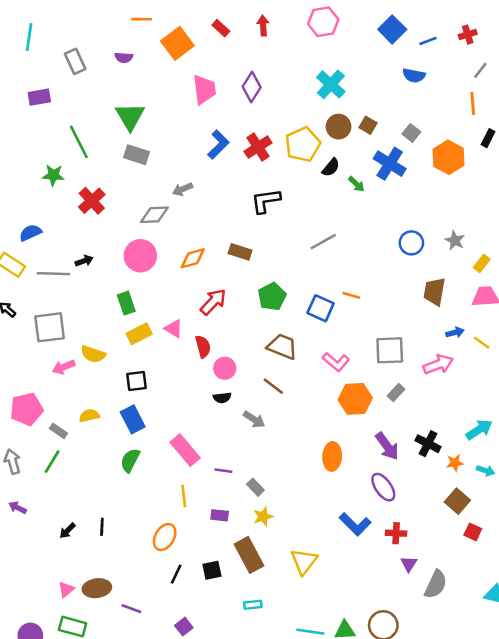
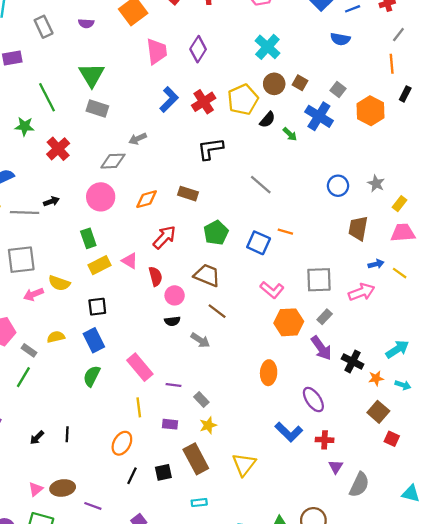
gray line: (323, 242) -> (261, 185), turned 70
brown trapezoid: (282, 347) -> (207, 275), moved
purple arrow: (387, 446) -> (321, 348), moved

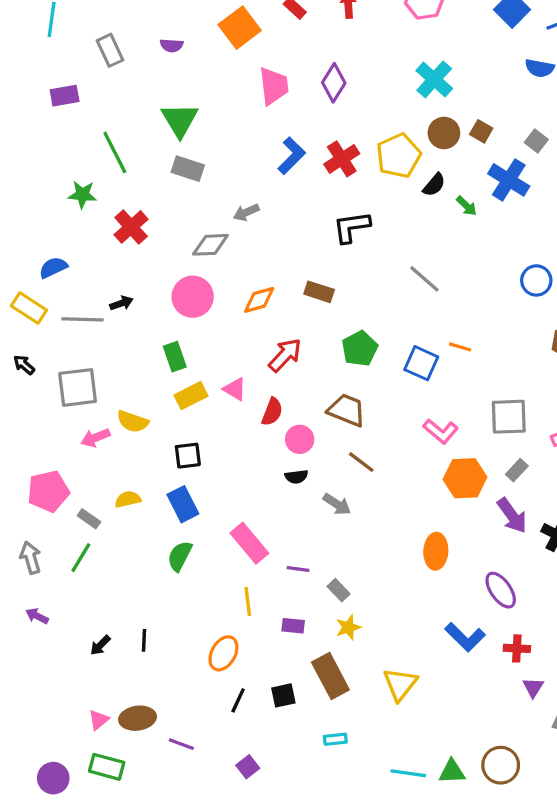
red semicircle: (156, 276) -> (272, 412), turned 36

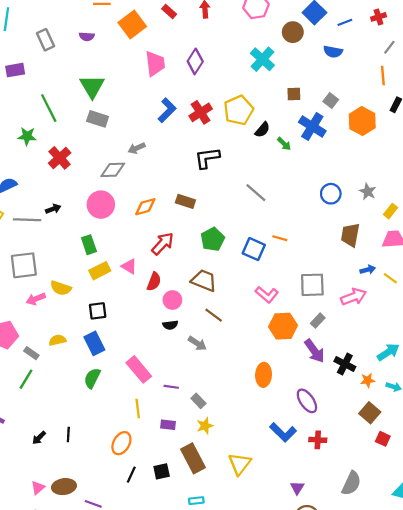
brown square: (481, 131) -> (294, 94), turned -32
brown circle: (444, 133) -> (293, 32), moved
purple triangle: (533, 687) -> (297, 488), moved

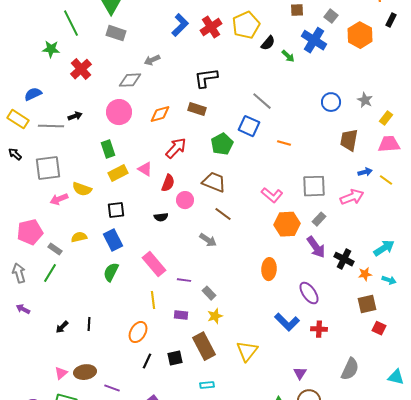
black L-shape: (207, 158) -> (206, 78), moved
blue square: (254, 249) -> (249, 126), moved
black semicircle: (170, 325) -> (161, 217), moved
brown square: (370, 413) -> (367, 304), turned 36

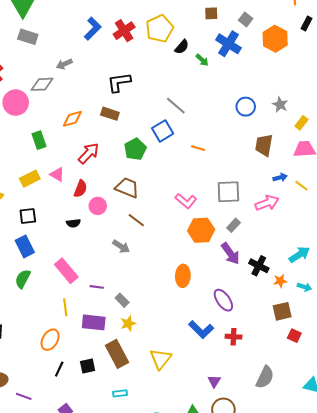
pink circle: (119, 112) -> (16, 103), moved
blue square: (249, 126) -> (163, 131), turned 35
green rectangle: (108, 149) -> (39, 140), moved
purple rectangle: (181, 315) -> (94, 322), size x1.6

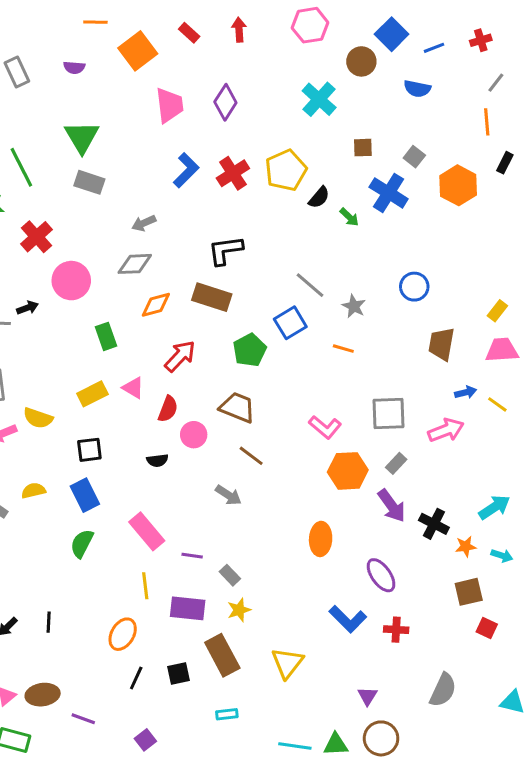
gray diamond: (42, 84) -> (135, 264), moved
gray star: (280, 105) -> (354, 306), moved
brown rectangle: (110, 114) -> (212, 297), size x1.4

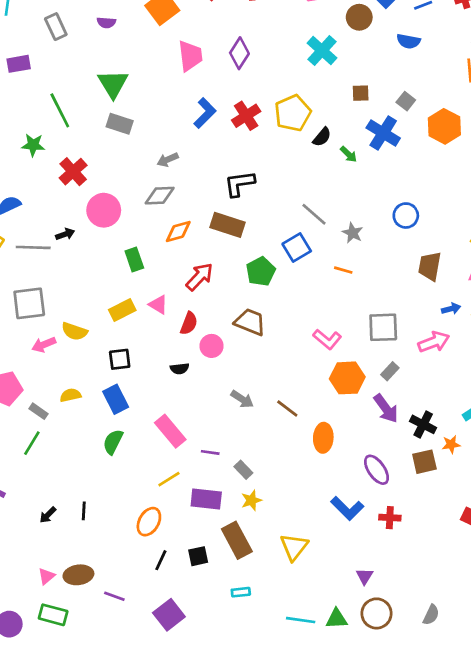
brown line: (251, 456) -> (287, 409), moved
yellow line: (145, 586) -> (169, 479), turned 65
brown square: (469, 592) -> (424, 462), moved
gray semicircle: (443, 690) -> (431, 615), moved, size x0.7
purple square: (145, 740) -> (169, 615), size x1.6

